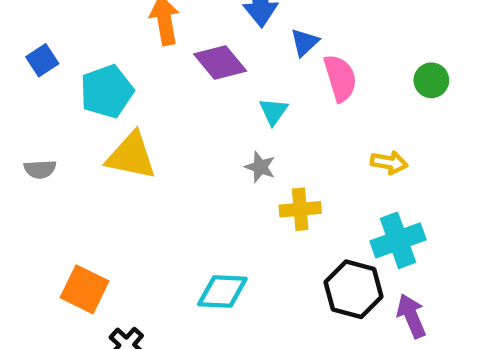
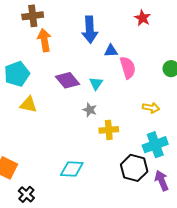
blue triangle: (305, 42) -> (111, 51), turned 40
purple diamond: (220, 62) -> (68, 80), moved
yellow triangle: (131, 156) -> (28, 105), size x0.7

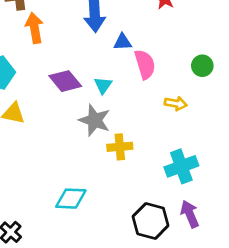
yellow arrow: (151, 108) -> (176, 103), moved
gray star: (90, 110) -> (95, 120), size x1.6
black hexagon: (134, 168) -> (151, 221), moved

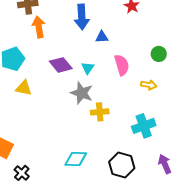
pink semicircle: (145, 64) -> (122, 65), moved
yellow arrow: (176, 103) -> (149, 85), moved
cyan diamond: (71, 199) -> (76, 159), moved
purple arrow: (190, 214) -> (165, 164), moved

